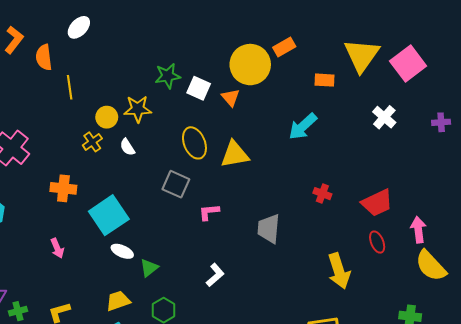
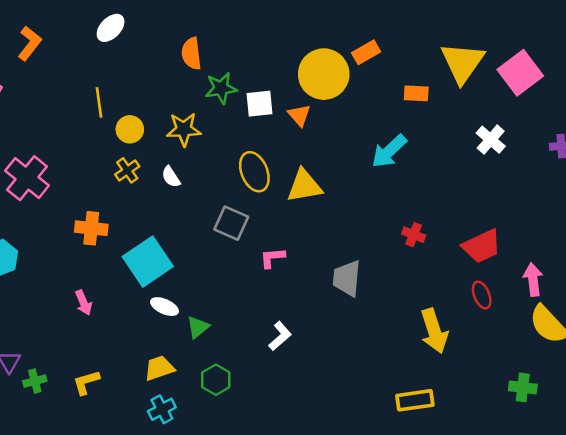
orange semicircle: (44, 57) -> (191, 54), moved
white square: (199, 88) -> (259, 104), turned -30
yellow circle: (107, 117) -> (130, 129), moved

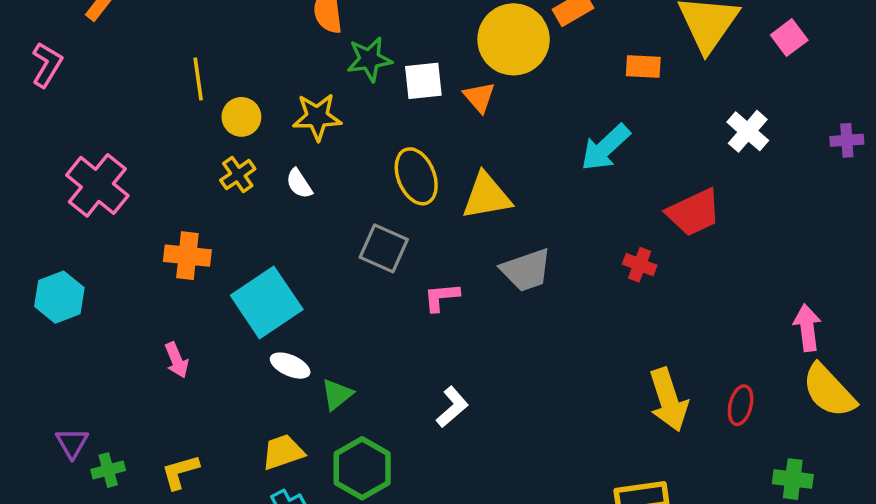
pink square: (520, 73) -> (789, 38), size x0.6
red trapezoid: (482, 246) -> (694, 212), moved
gray trapezoid: (347, 278) -> (526, 270), moved, turned -114
red ellipse: (482, 295) -> (741, 405), moved, turned 36
green hexagon: (216, 380) -> (362, 468), size x1.4

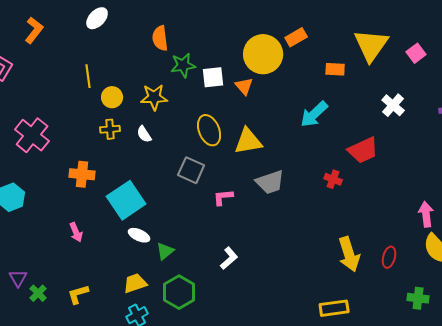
yellow cross: (238, 175) -> (110, 129), turned 30
green cross: (108, 470) -> (38, 293), turned -30

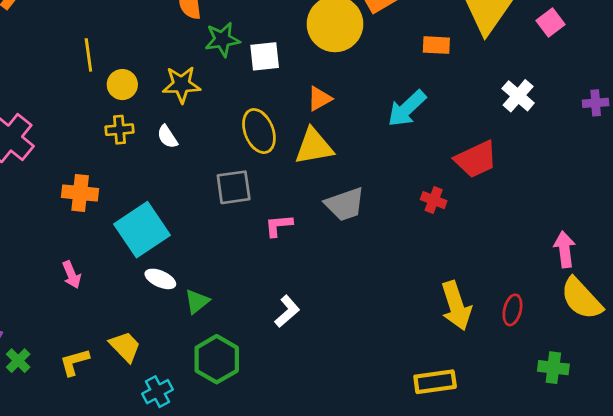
orange triangle: (244, 86) -> (320, 99), moved, turned 42
gray square: (191, 170) -> (234, 187), turned -32
yellow trapezoid: (135, 283) -> (125, 347), moved, turned 65

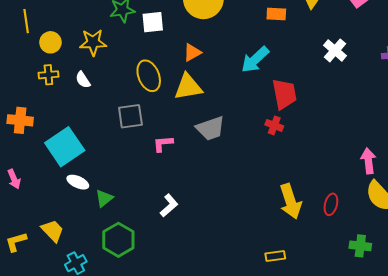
red trapezoid: (476, 159) -> (284, 94), moved, turned -76
yellow rectangle: (435, 382) -> (275, 256), size x0.7

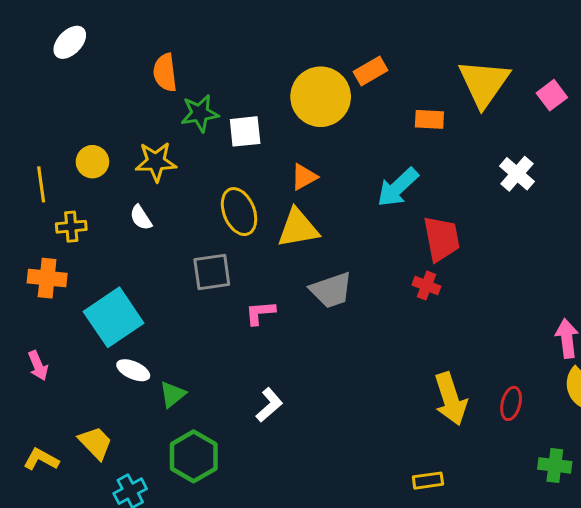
yellow line: (26, 21) -> (41, 184), moved
yellow cross: (48, 75) -> (71, 227), moved
yellow L-shape: (16, 242) -> (41, 459), turned 45

